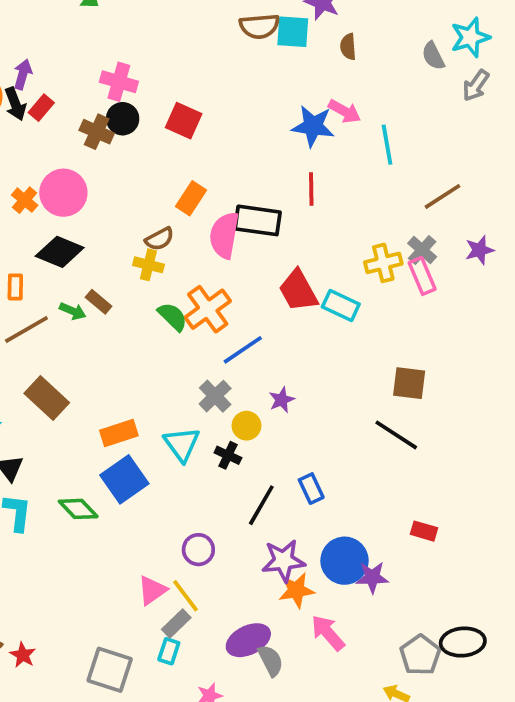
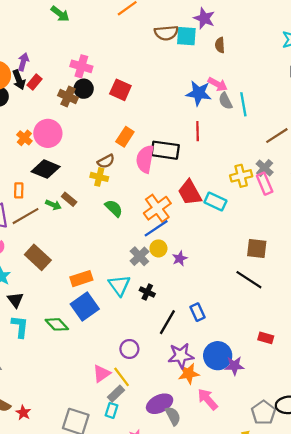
gray semicircle: (433, 56) -> (225, 101), moved
orange cross: (208, 309) -> (157, 208), moved
yellow circle: (246, 426) -> (158, 248), moved

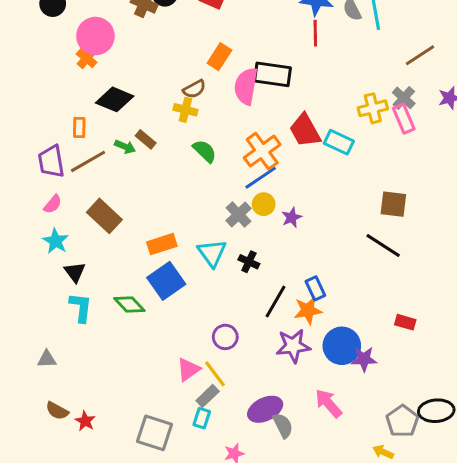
red line: (198, 131) -> (315, 33), moved
pink circle: (48, 133) -> (95, 36), moved
orange star: (189, 374) -> (308, 310), moved

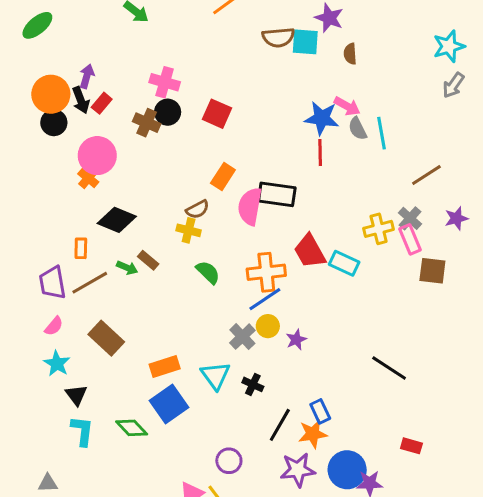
orange cross: (262, 151) -> (266, 272), turned 30
brown square: (393, 204) -> (432, 271), moved

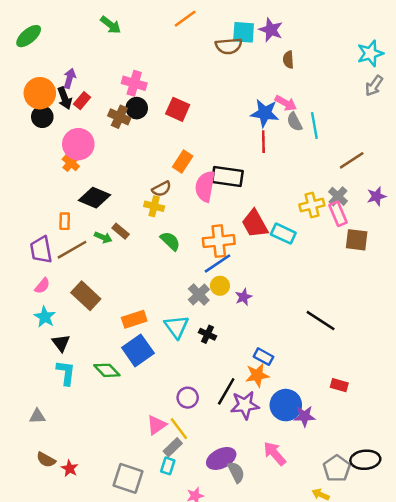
cyan square: (305, 42) -> (244, 32), moved
blue rectangle: (320, 411) -> (263, 357), turned -36
black line: (280, 425) -> (226, 391), moved

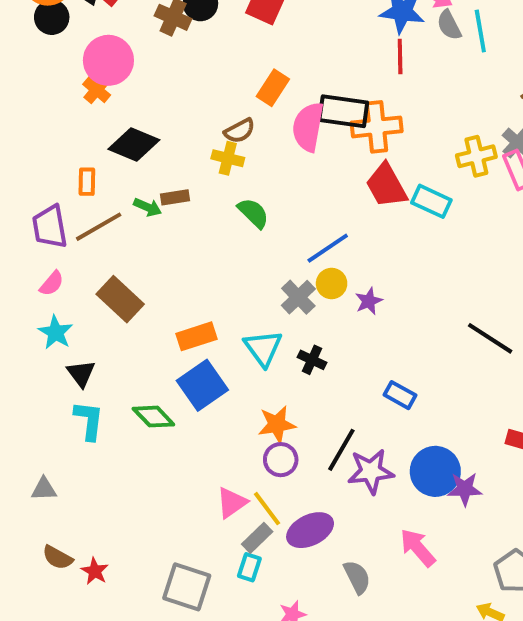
brown rectangle: (121, 231) -> (175, 197), turned -49
orange cross: (219, 241) -> (377, 127), moved
orange star: (257, 375) -> (277, 424), moved
purple ellipse: (221, 458) -> (310, 530), moved

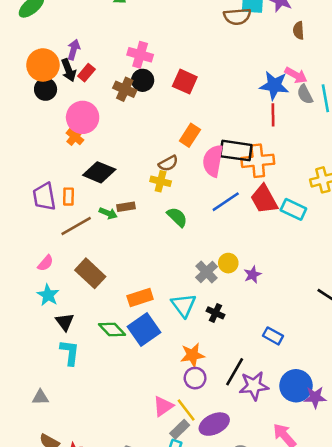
purple trapezoid: (50, 227) -> (44, 197), moved
blue line: (328, 248) -> (226, 202), moved
green diamond: (153, 417) -> (112, 330), moved

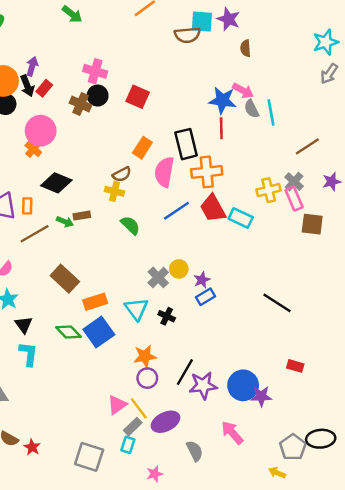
black rectangle: (236, 151) -> (186, 144), moved, turned 68
brown rectangle: (90, 273) -> (65, 279), moved
blue rectangle: (273, 336) -> (206, 297), moved, turned -60

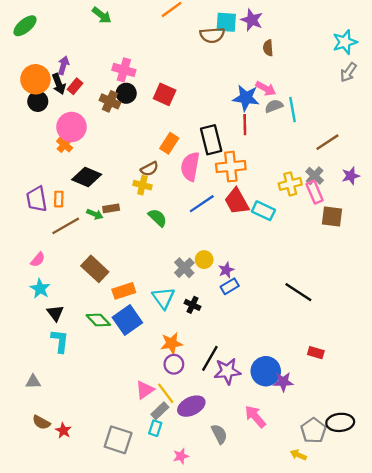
gray semicircle: (252, 109) -> (274, 106), turned 96

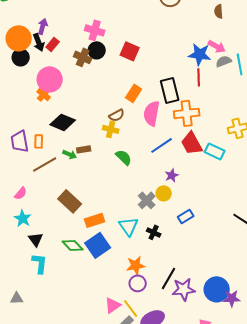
purple star: (226, 270) -> (172, 175), moved

